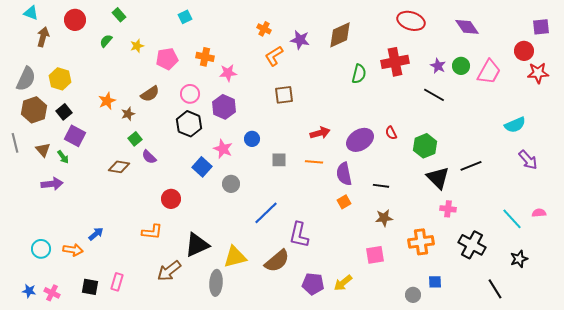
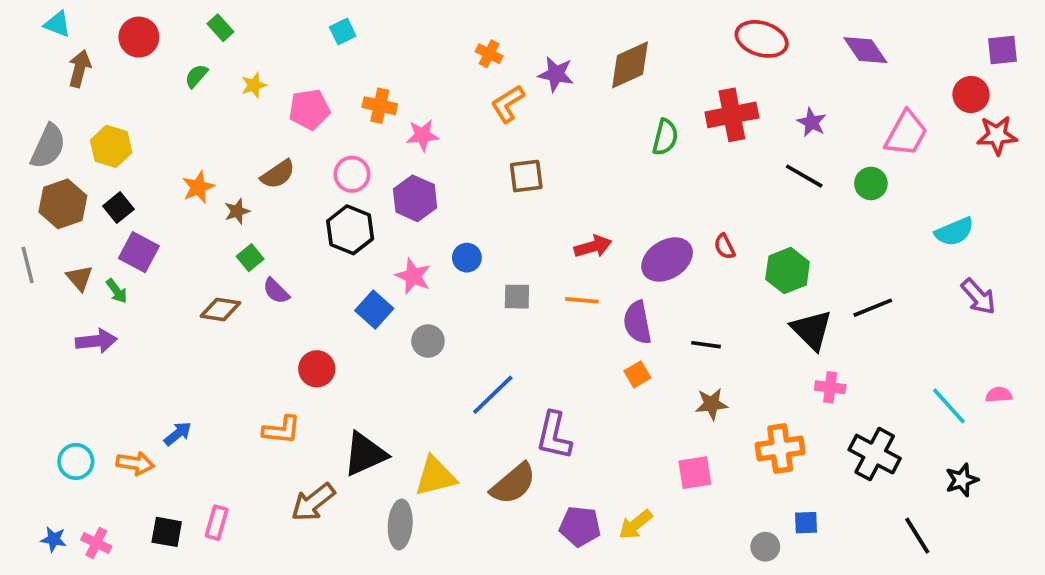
green circle: (461, 66) -> (871, 183), moved

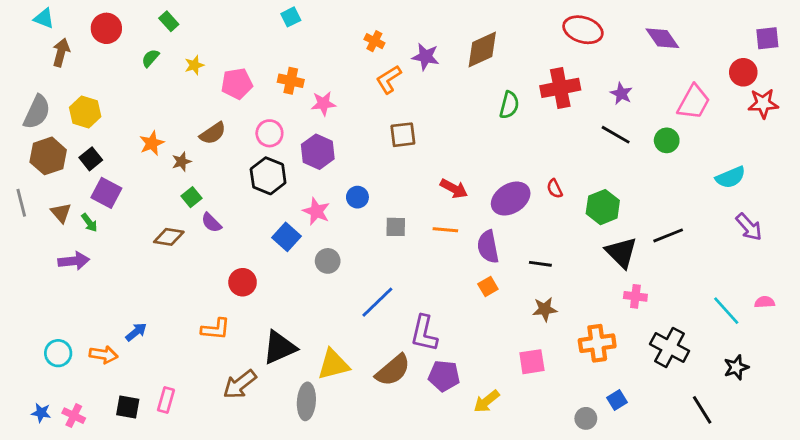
cyan square: (343, 32) -> (291, 17), moved
red arrow: (593, 246) -> (454, 189), turned 44
blue square: (806, 523) -> (617, 400), turned -30
purple pentagon: (580, 526) -> (444, 376), moved

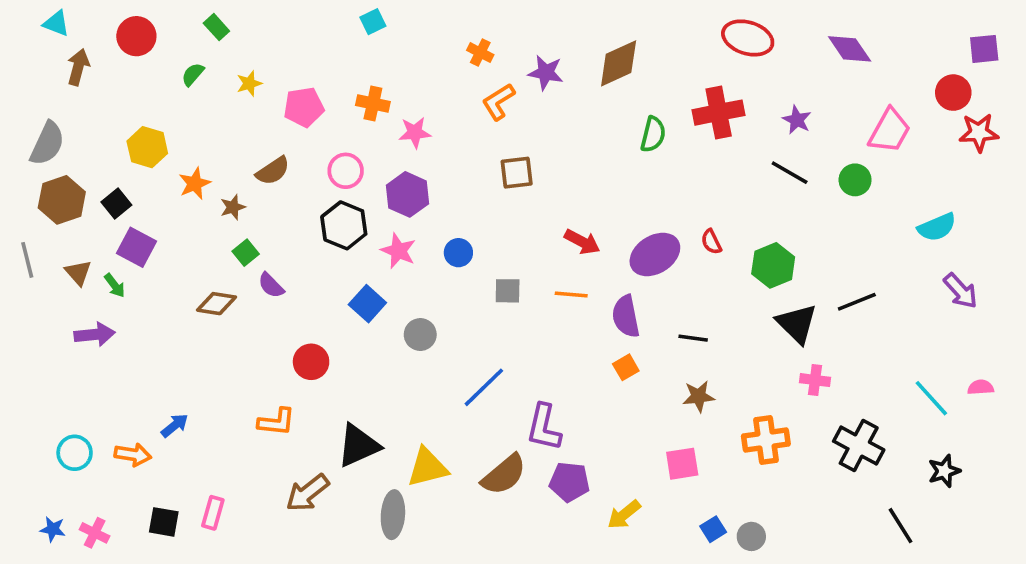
yellow hexagon: (85, 112) -> (147, 147), moved
pink star: (316, 211) -> (398, 251), moved
blue square: (617, 400) -> (713, 529), moved

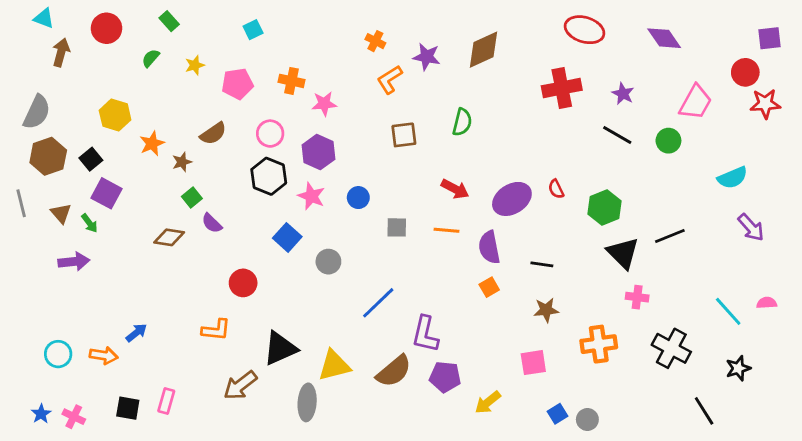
cyan square: (373, 22) -> (253, 30), moved
green semicircle: (653, 134) -> (462, 122), moved
blue star: (53, 529) -> (41, 414), turned 30

